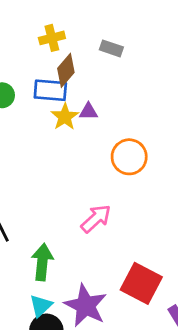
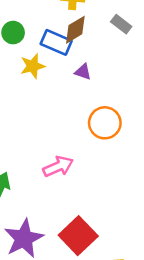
yellow star: (65, 117) -> (33, 66), moved

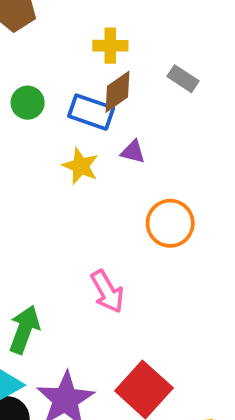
yellow star: (33, 66) -> (81, 166), moved, turned -30
pink arrow: (58, 166) -> (107, 292), turned 88

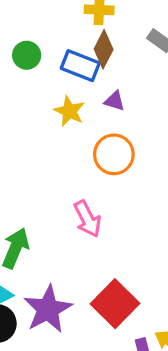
brown diamond: (118, 92) -> (104, 49), turned -30
orange circle: (170, 223) -> (114, 154), moved

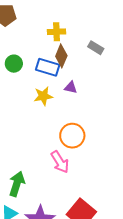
yellow star: (69, 111) -> (43, 96), turned -30
orange circle: (114, 154) -> (72, 136), moved

